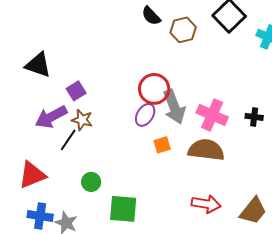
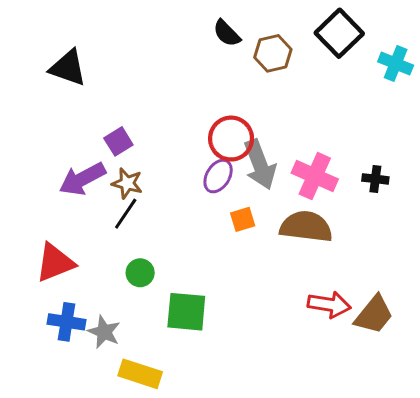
black triangle: (38, 65) -> (68, 68), moved
black line: (68, 140) -> (126, 214), moved
red arrow: (206, 204) -> (329, 305), moved

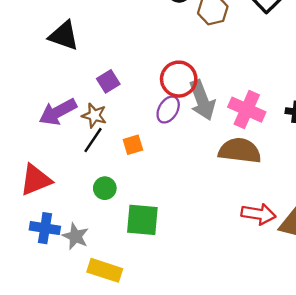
black triangle: (68, 68) -> (64, 36), moved
purple square: (118, 141) -> (108, 81), moved
orange square: (243, 219) -> (133, 145), moved

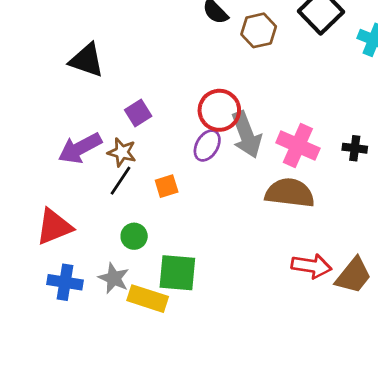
gray star: (75, 236) -> (114, 278), moved
yellow rectangle: (105, 270) -> (148, 299), moved

